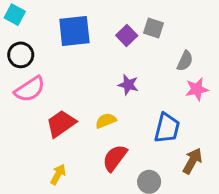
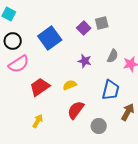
gray square: (154, 28) -> (102, 23), turned -32
blue square: (74, 31) -> (50, 38), moved, turned -30
gray semicircle: (185, 61) -> (113, 56), moved

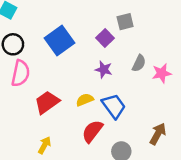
purple square: (84, 28) -> (105, 38), moved
pink semicircle: (19, 64) -> (20, 73), turned -45
blue trapezoid: (111, 90) -> (114, 106), moved, turned -50

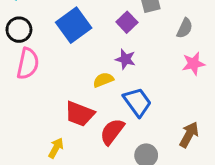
gray semicircle: (139, 63) -> (185, 28), moved
yellow semicircle: (85, 100) -> (103, 80), moved
red trapezoid: (47, 102) -> (80, 114), moved, turned -124

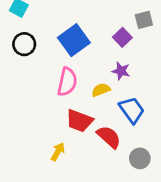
pink semicircle: (28, 64) -> (67, 82), moved
red semicircle: (112, 132) -> (109, 137), turned 95

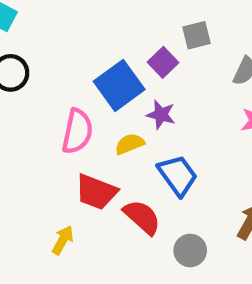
blue square: (74, 40) -> (119, 85), moved

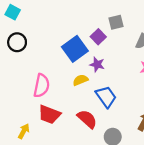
pink semicircle: (77, 131) -> (42, 86), moved
red trapezoid: (96, 192) -> (49, 115), moved
yellow arrow: (63, 240) -> (24, 131), moved

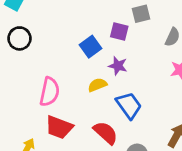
purple square: (98, 37) -> (119, 32), turned -32
blue square: (75, 49) -> (91, 47), size x0.7

